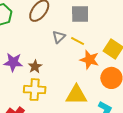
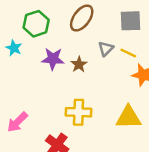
purple star: (13, 62) -> (53, 59), moved
brown star: (35, 67) -> (79, 64), moved

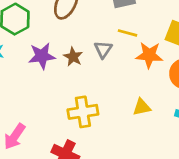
gray triangle: (106, 49) -> (103, 49), moved
yellow triangle: (128, 117) -> (142, 107), size x0.6

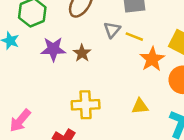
gray triangle: (103, 49) -> (112, 30), moved
orange star: (149, 55) -> (152, 59), turned 30

